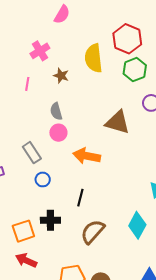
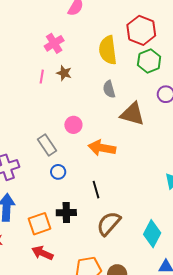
brown star: (61, 76) -> (64, 73), moved
gray semicircle: (56, 111) -> (109, 89), moved
black line: (80, 198) -> (96, 190), turned -30
cyan diamond: (137, 225) -> (152, 234), moved

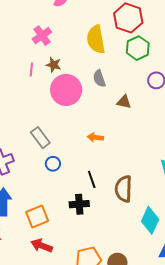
brown triangle: (132, 114) -> (124, 102), size x0.6
pink circle: (73, 125) -> (66, 90), moved, size x1.8
orange arrow: (102, 148) -> (95, 137), size x0.6
black cross: (66, 213) -> (79, 204), moved
brown semicircle: (109, 224) -> (124, 189), moved, turned -36

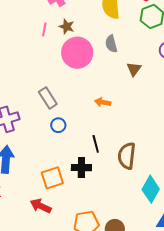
brown triangle: (124, 102) -> (134, 69), turned 49
orange square: (37, 217) -> (52, 178), moved

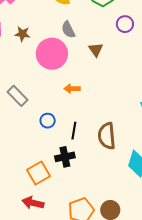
brown star: (67, 27) -> (22, 34), moved
pink circle: (77, 53) -> (52, 54), moved
blue circle: (58, 125) -> (48, 121), moved
black line: (96, 144) -> (74, 131), turned 36

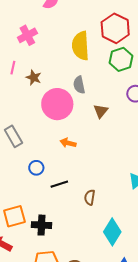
black line: (74, 131) -> (59, 184), turned 48
brown semicircle: (107, 136) -> (90, 197), size x0.6
black cross: (65, 157) -> (41, 225), moved

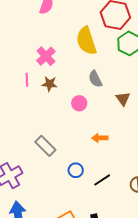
pink cross: (27, 35) -> (46, 56), moved
pink circle: (57, 104) -> (79, 103), size x0.5

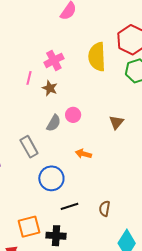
gray semicircle: (95, 79) -> (54, 123), moved, turned -138
blue circle: (76, 170) -> (51, 178), size x1.6
black line: (102, 180) -> (70, 206), moved

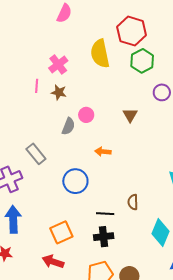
gray rectangle: (29, 147) -> (36, 154), moved
black line: (70, 206) -> (105, 214), moved, turned 30
black cross: (56, 236) -> (104, 237), moved

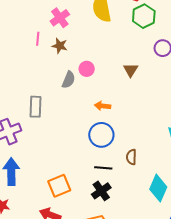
gray rectangle: (36, 154) -> (35, 107), turned 40
blue circle: (75, 181) -> (101, 135), moved
black cross: (104, 237) -> (101, 191), turned -30

